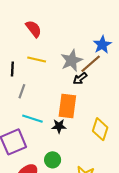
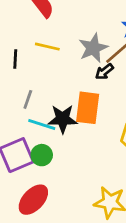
gray line: (22, 91) -> (28, 99), moved
black star: (59, 126) -> (63, 119), moved, size x1.5
green circle: (53, 160) -> (42, 155), moved

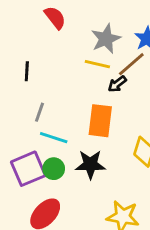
yellow line: (47, 47) -> (97, 64), moved
gray star: (93, 48) -> (106, 39), moved
black star: (63, 119) -> (90, 164), moved

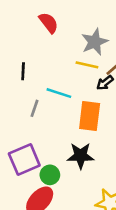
cyan line: (54, 138) -> (59, 93), moved
green circle: (54, 169) -> (50, 175), moved

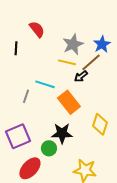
black line: (23, 71) -> (16, 48), moved
orange rectangle: (90, 116) -> (69, 102), turned -45
green circle: (50, 175) -> (49, 148), moved

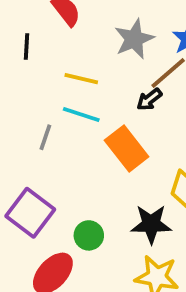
yellow line: (67, 62) -> (81, 79), moved
black star: (62, 133) -> (151, 224), moved
purple square: (18, 136) -> (30, 213), turned -30

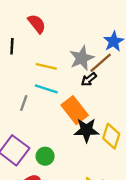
gray star: (134, 39) -> (82, 58), moved
black star: (151, 224) -> (86, 130), moved
green circle: (89, 235) -> (45, 156), moved

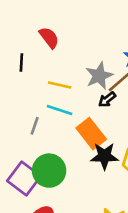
green circle: (45, 156) -> (49, 171), moved, size x1.6

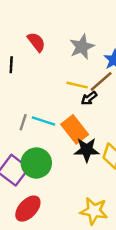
gray star: (99, 76) -> (82, 47), moved
yellow line: (60, 85) -> (77, 85), moved
cyan line: (60, 110) -> (43, 121), moved

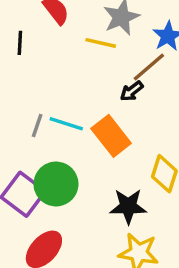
yellow line: (77, 85) -> (101, 43), moved
black star: (87, 150) -> (128, 206), moved

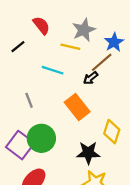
black line: (20, 43) -> (18, 47), turned 48
cyan line: (66, 124) -> (53, 70), moved
gray line: (37, 126) -> (29, 100), turned -40

